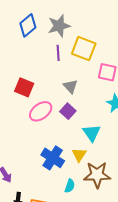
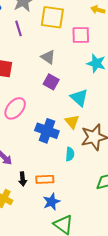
purple line: (58, 53) -> (18, 28), moved
pink ellipse: (41, 111) -> (15, 108), moved

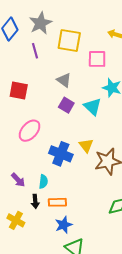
cyan triangle: (79, 98) -> (93, 107), moved
cyan semicircle: (70, 154) -> (43, 182), moved

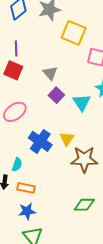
purple line: (35, 51) -> (16, 48), moved
gray triangle: (64, 80) -> (50, 73), moved

